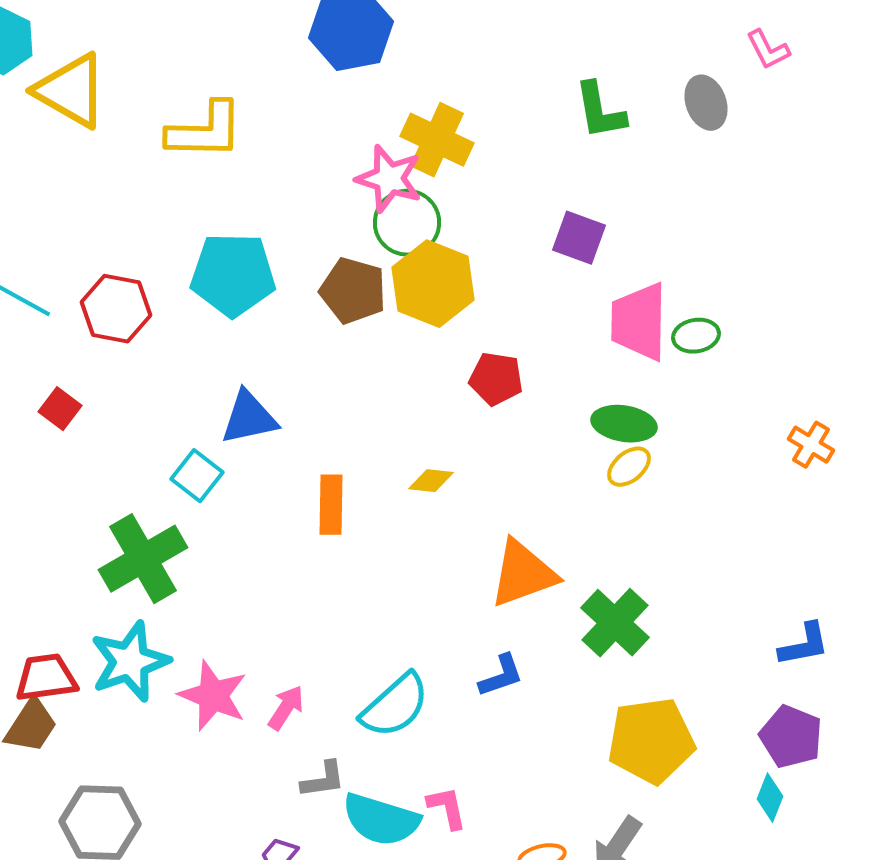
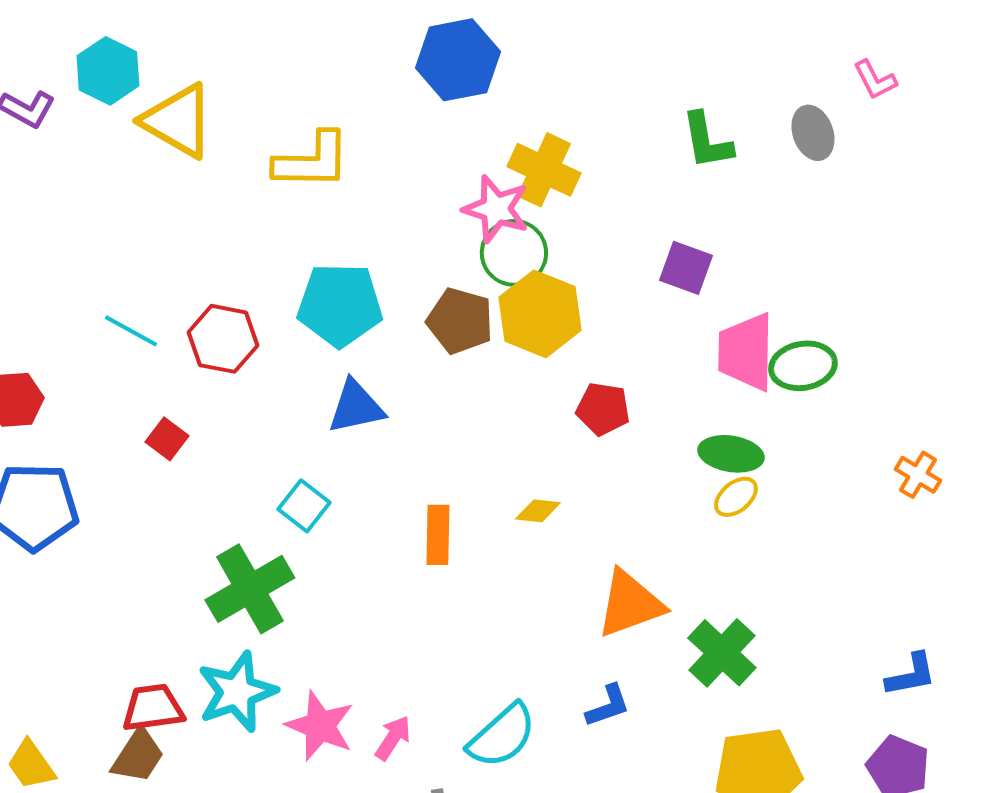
green ellipse: (696, 336) -> (803, 366), size x1.4
blue triangle: (249, 418) -> (356, 407), moved

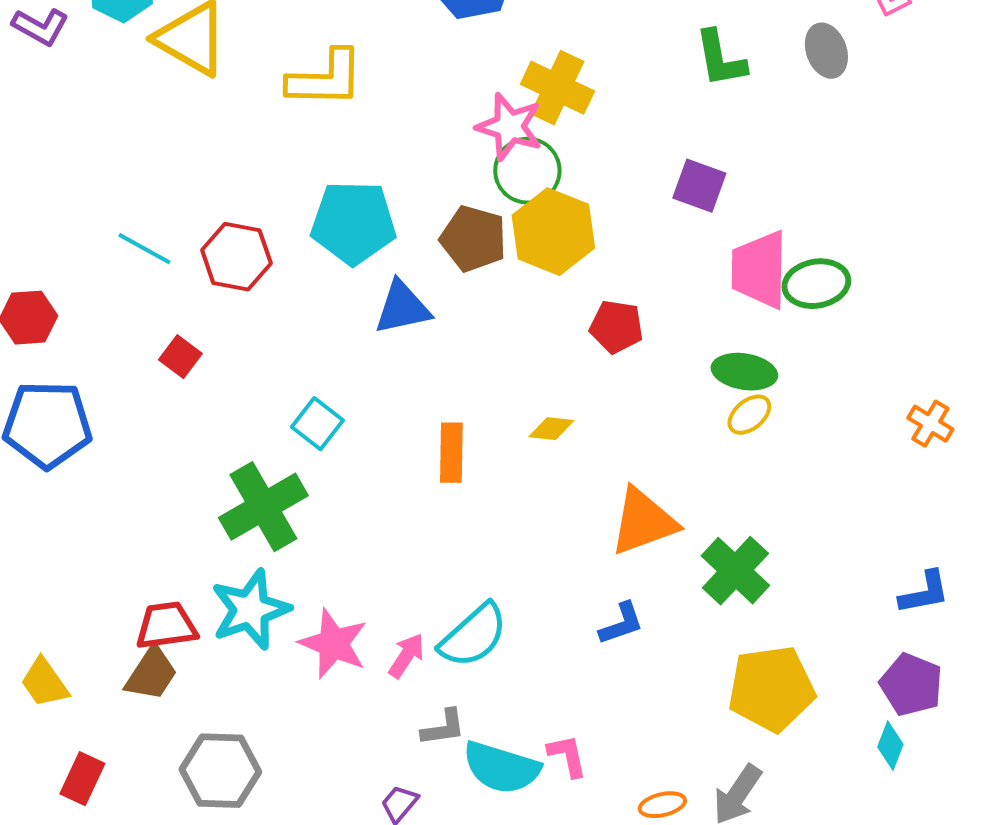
blue triangle: (356, 407) -> (402, 308), moved
orange cross: (918, 475) -> (930, 424), moved
cyan semicircle: (502, 736) -> (473, 636), moved

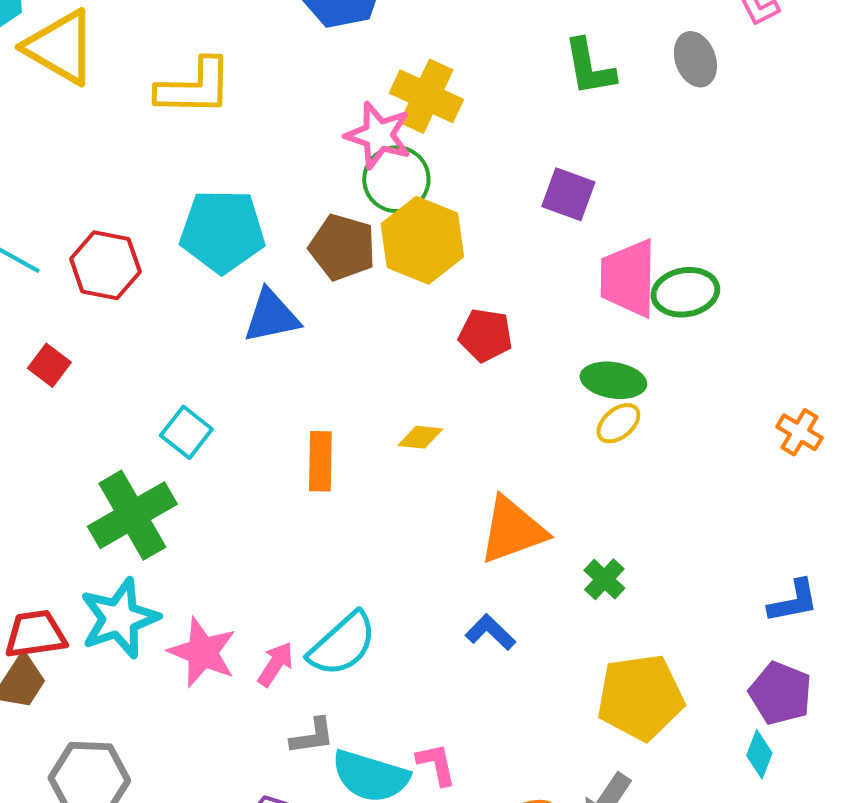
green cross: (735, 571) -> (604, 579), size x0.6
blue L-shape: (621, 624) -> (490, 632), turned -117

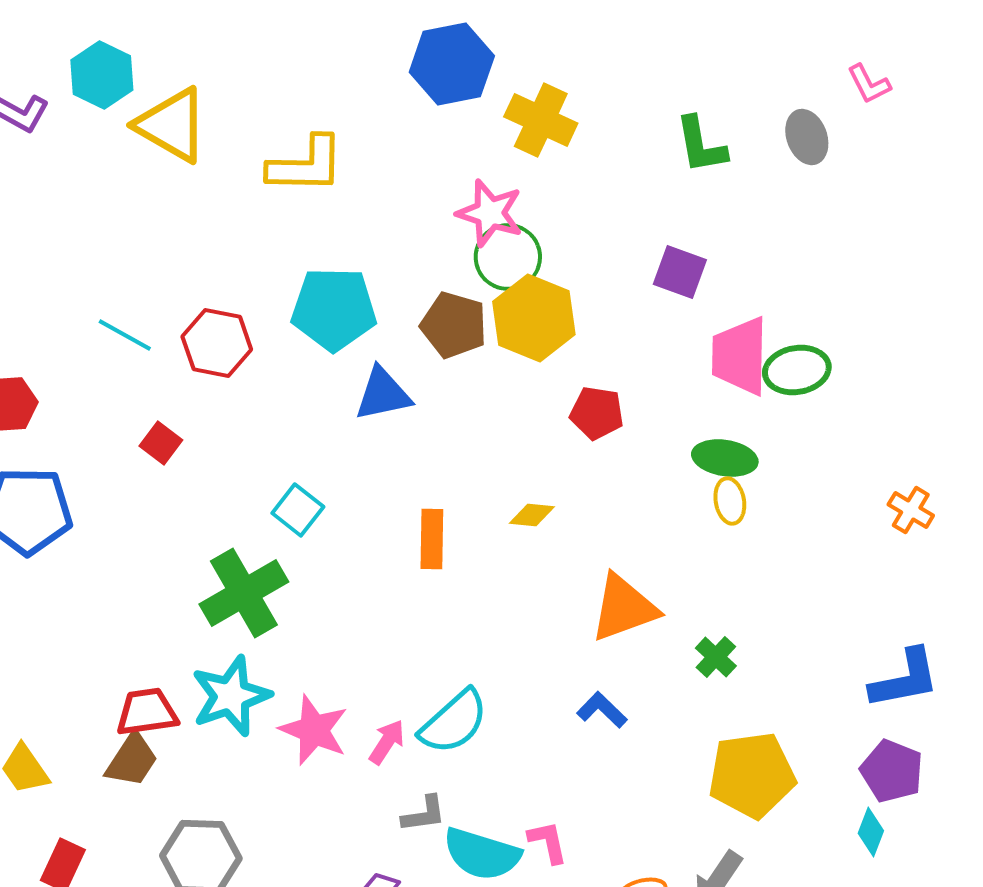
yellow cross: (426, 96) -> (541, 120), moved
yellow ellipse: (618, 423) -> (730, 501), turned -60
blue L-shape: (793, 601) -> (905, 679), size x1.4

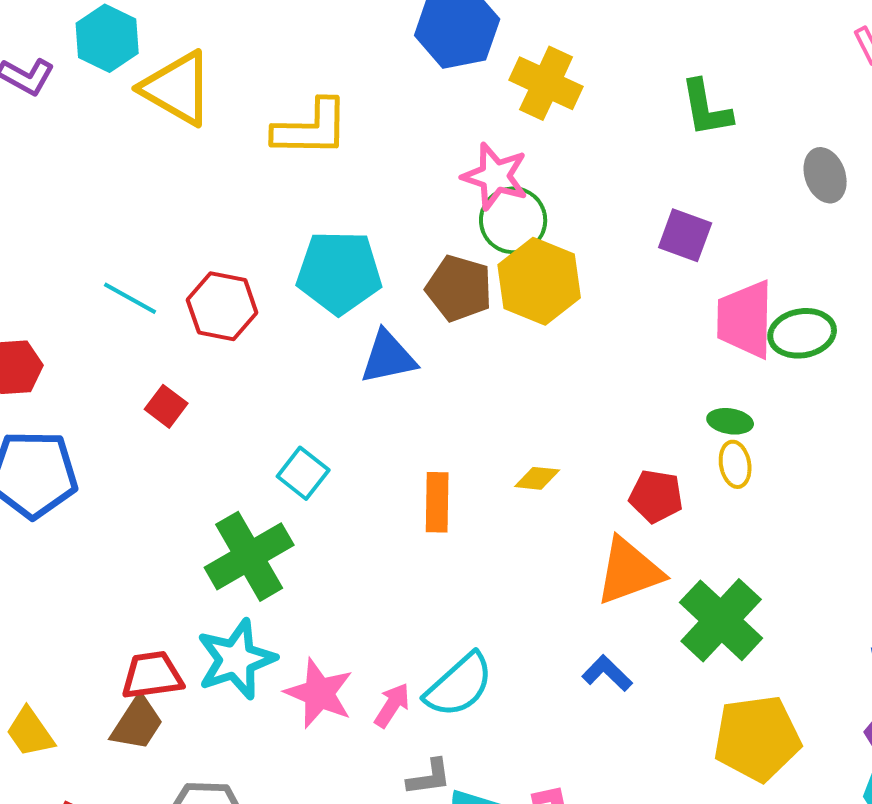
gray ellipse: (807, 137) -> (825, 175), moved
red pentagon: (597, 413) -> (656, 496), moved
green ellipse: (725, 458) -> (730, 421), size x0.7
green cross: (716, 657) -> (721, 620), size x2.0

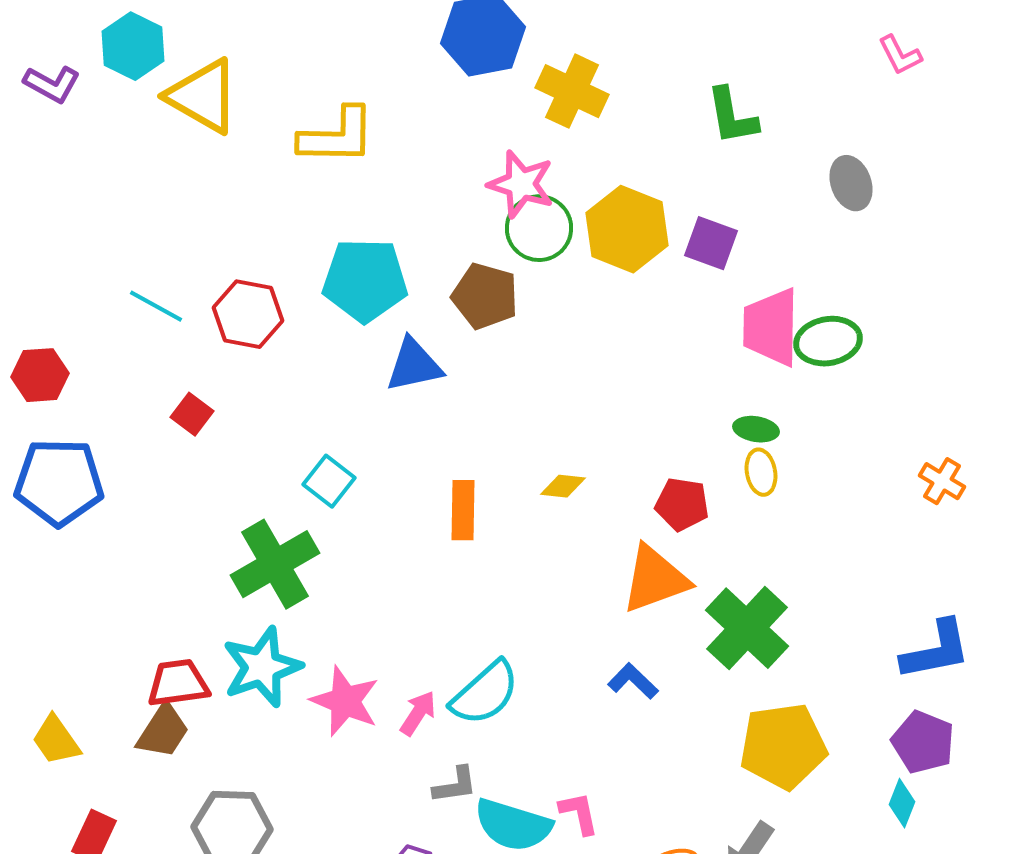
yellow hexagon: (539, 281) -> (627, 229), moved

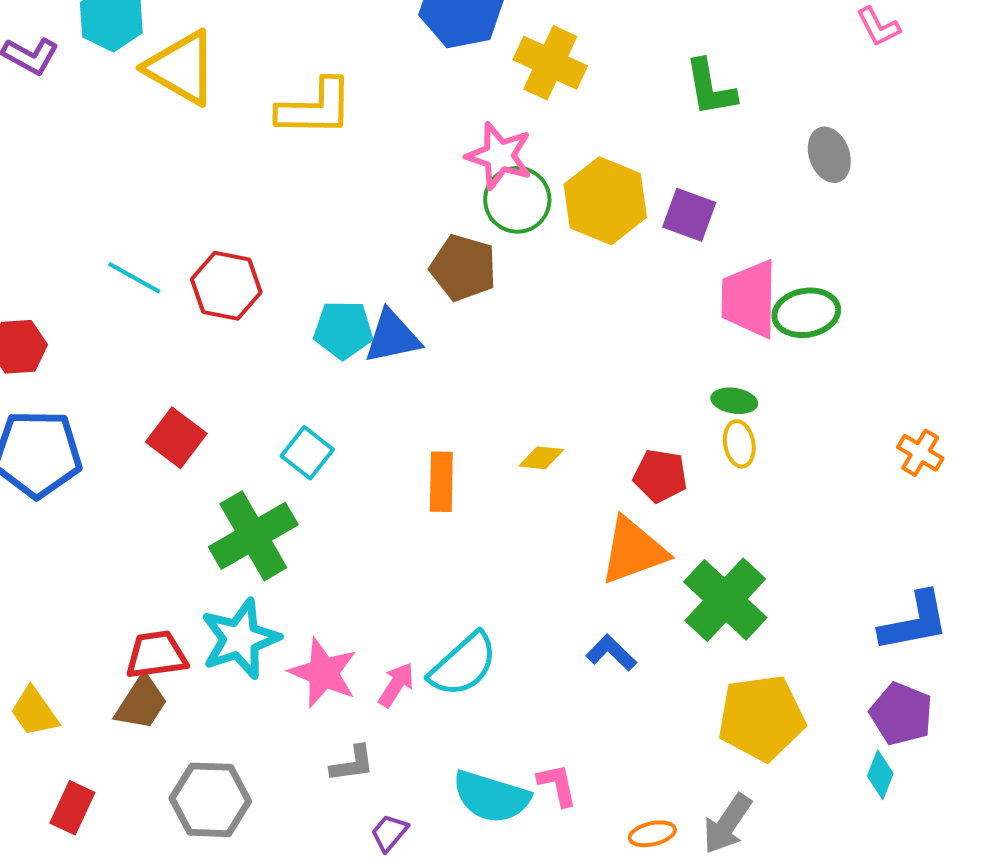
cyan pentagon: (365, 280) -> (343, 330), moved, size x0.7
red square: (192, 414) -> (176, 438), moved, size x1.4
gray L-shape: (455, 785) -> (352, 764), moved

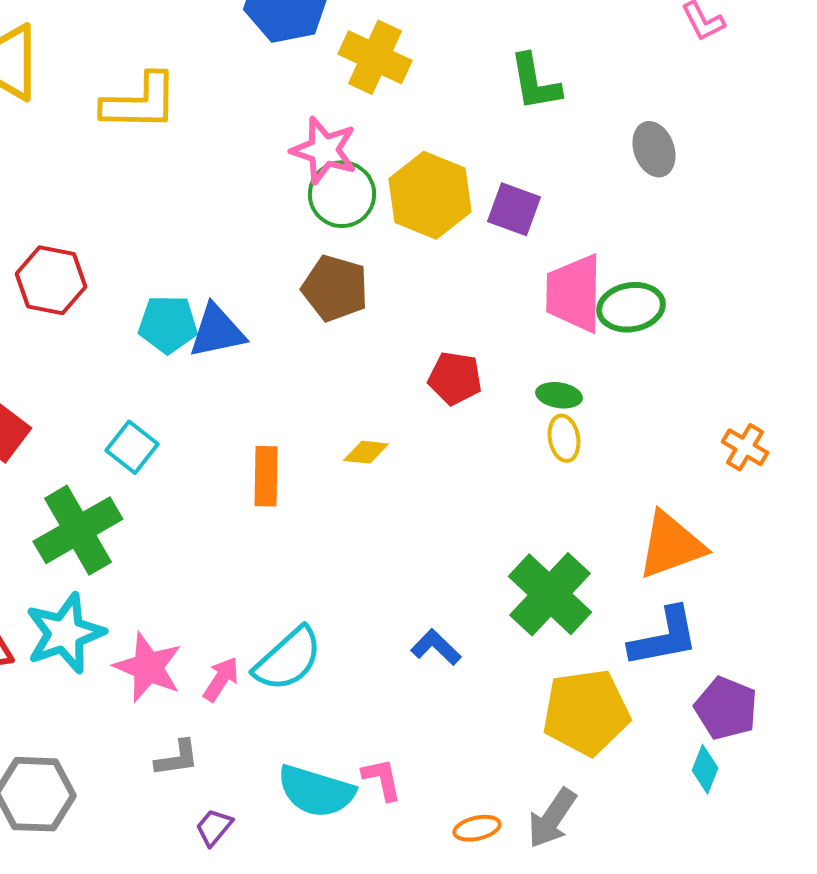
brown pentagon: (463, 268) -> (335, 288), moved
red pentagon: (660, 476) -> (455, 378), moved
orange triangle: (633, 551) -> (671, 545), moved
blue L-shape: (914, 622) -> (664, 637), moved

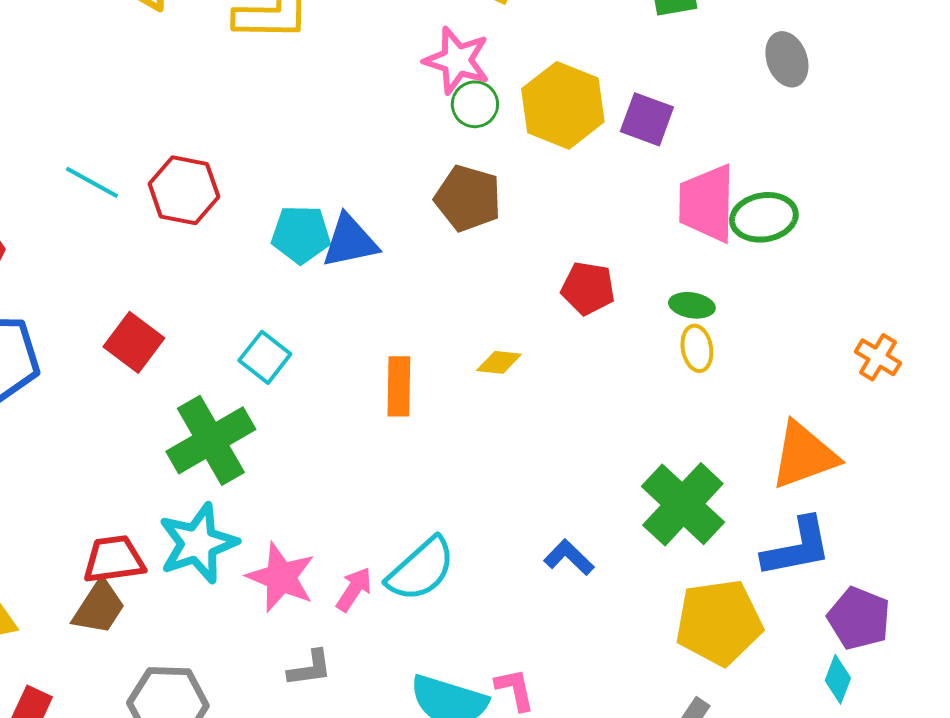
green circle: (342, 194) -> (475, 104), size x0.7

